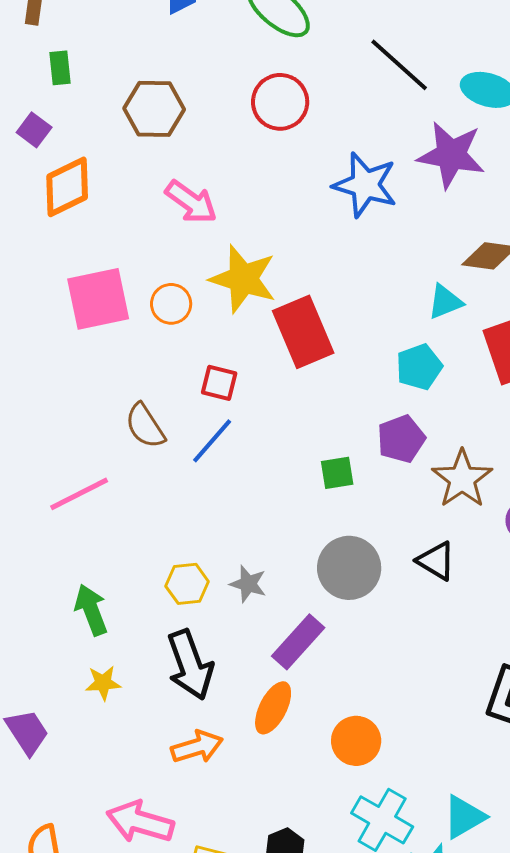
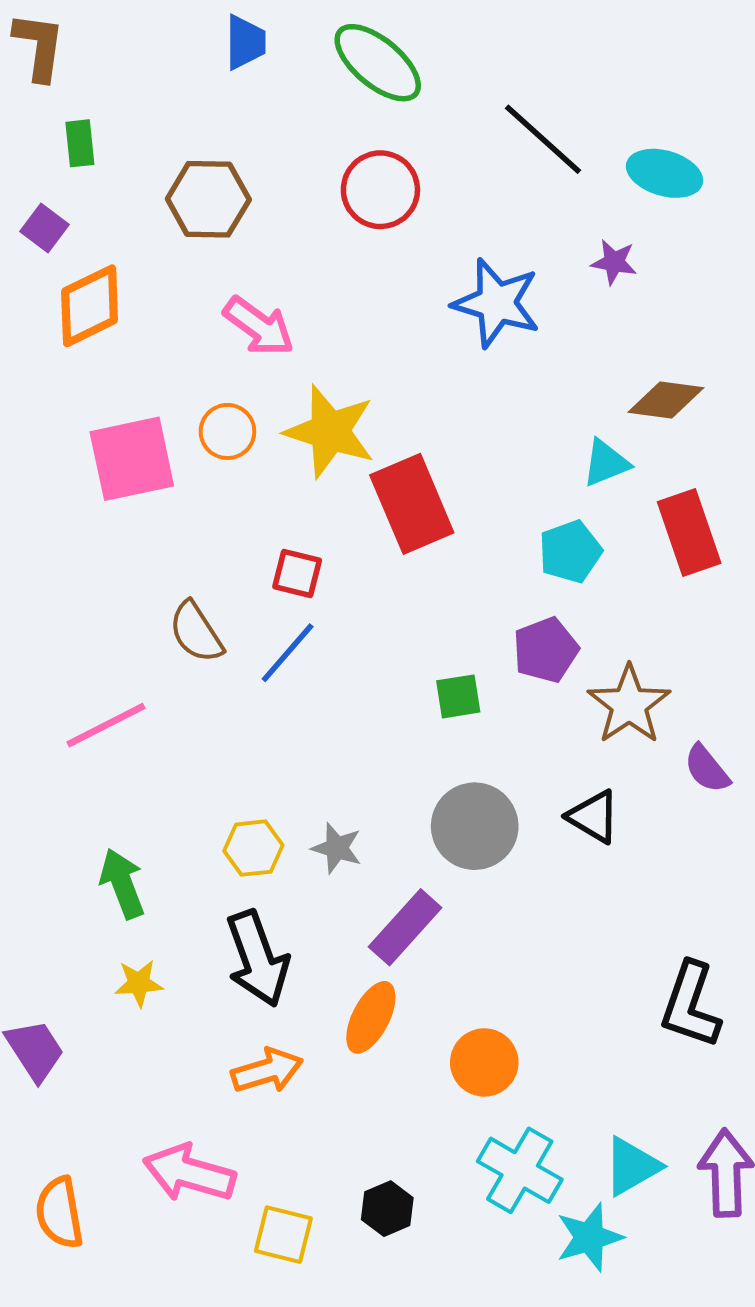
purple star: (451, 155) -> (614, 262), size x0.5
orange circle: (171, 304) -> (227, 431), moved

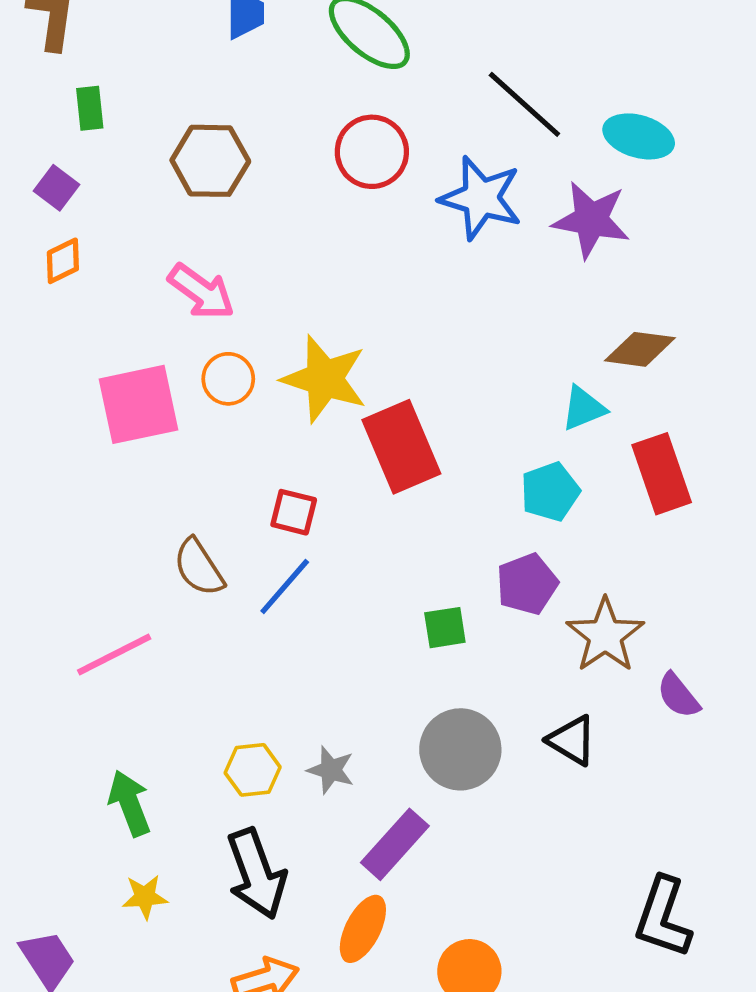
purple star: (614, 262) -> (591, 220), size x1.8
blue star: (497, 303) -> (481, 198), moved
orange diamond: (90, 306) -> (63, 261), moved, size x0.6
pink arrow: (259, 326) -> (201, 292), moved

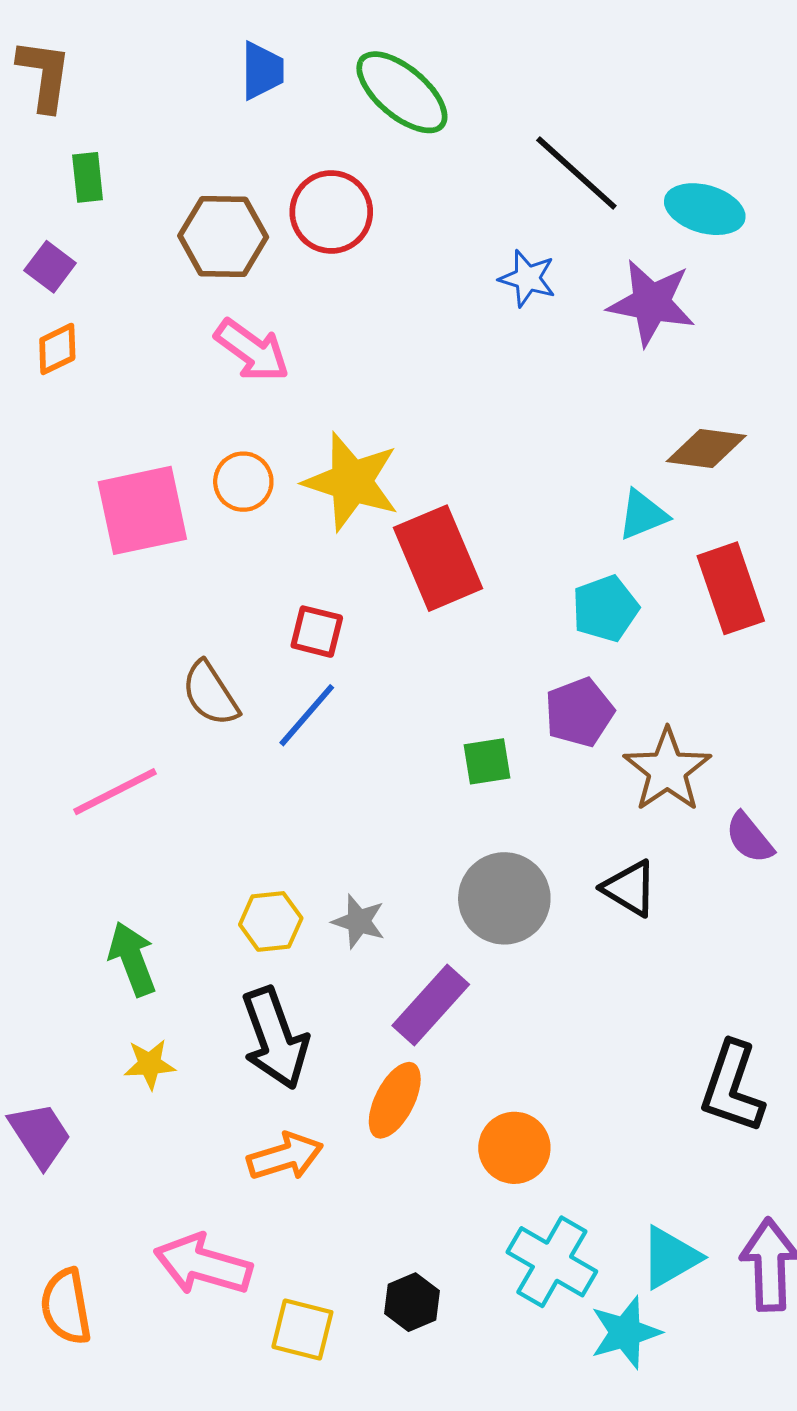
red circle: (372, 152) -> (331, 212), moved
blue star: (481, 198) -> (527, 278), size x0.6
pink arrow: (201, 292) -> (252, 350), moved

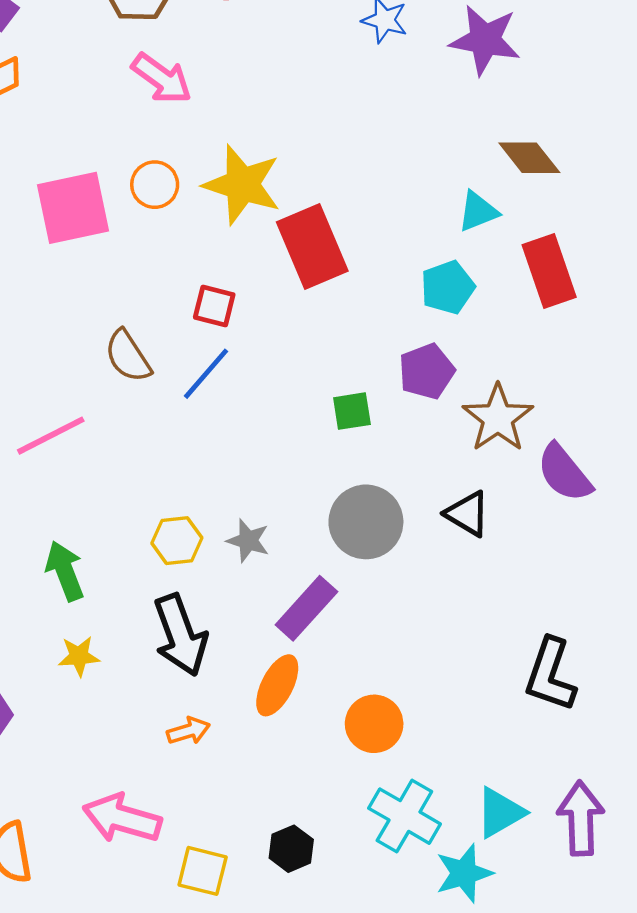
brown diamond: (706, 448) -> (529, 158), turned 44
purple semicircle: (749, 838) -> (564, 473), size x1.4
orange arrow: (285, 1156) -> (189, 731), size x0.7

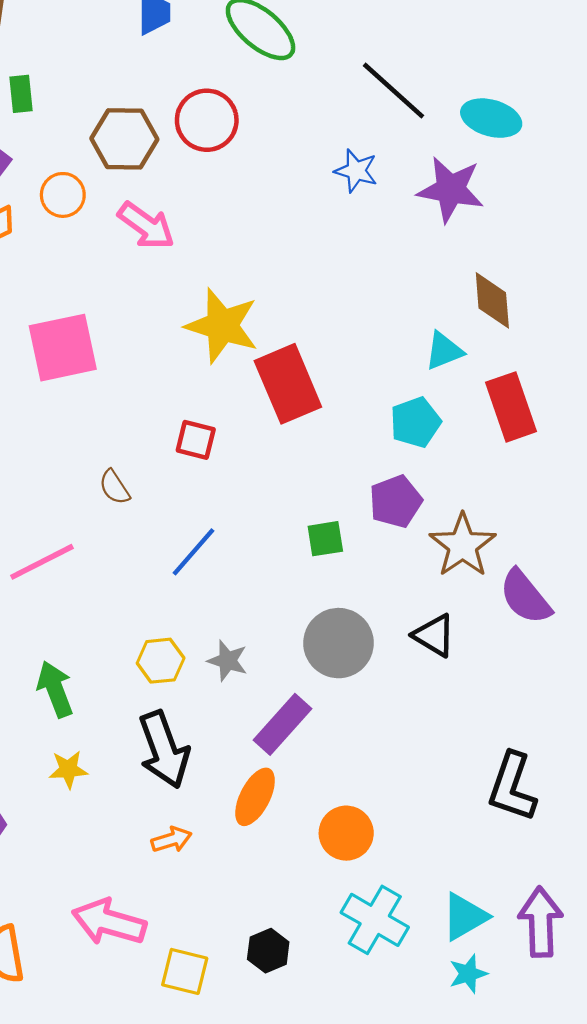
brown diamond: (529, 158) -> (492, 300), turned 34
orange circle: (155, 185) -> (63, 195), moved
brown semicircle: (128, 356) -> (114, 487), size x0.7
blue line: (206, 374) -> (194, 552), moved
cyan star: (464, 873) -> (468, 974), moved, size x0.7

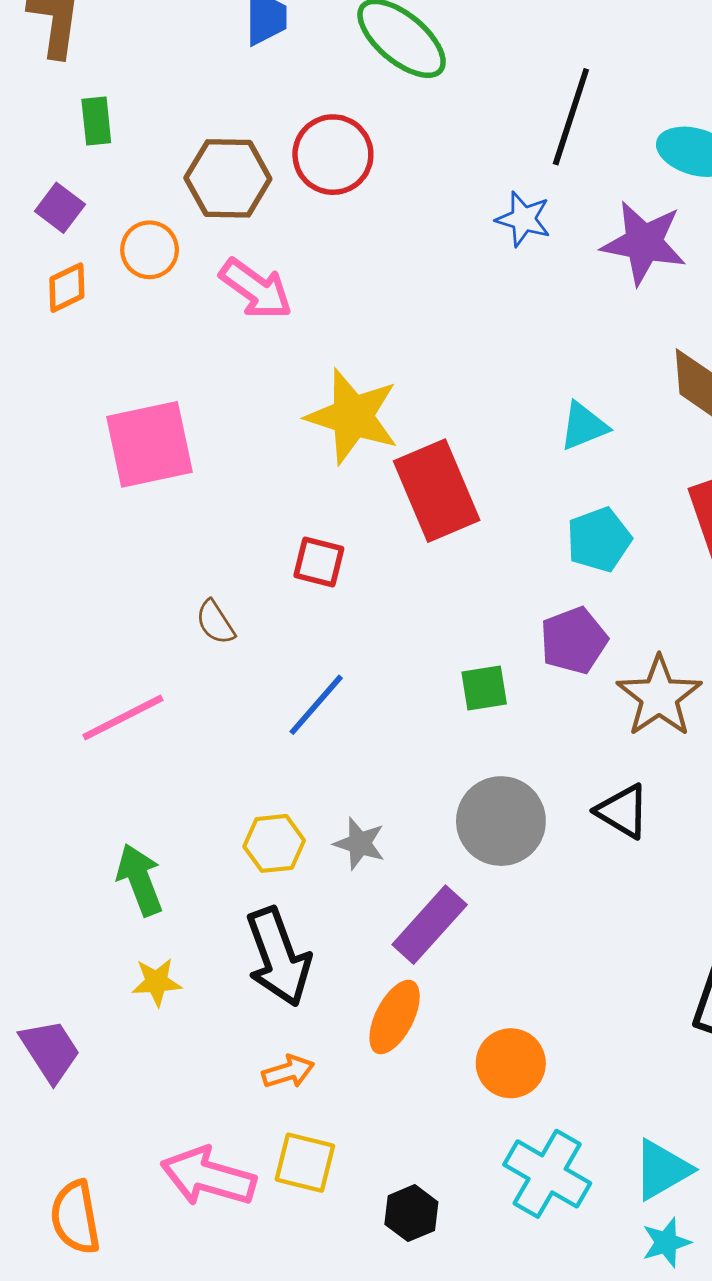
black line: (393, 91) -> (571, 117), turned 66
cyan triangle: (444, 351) -> (584, 426), moved
yellow square: (185, 971) -> (305, 1163), moved

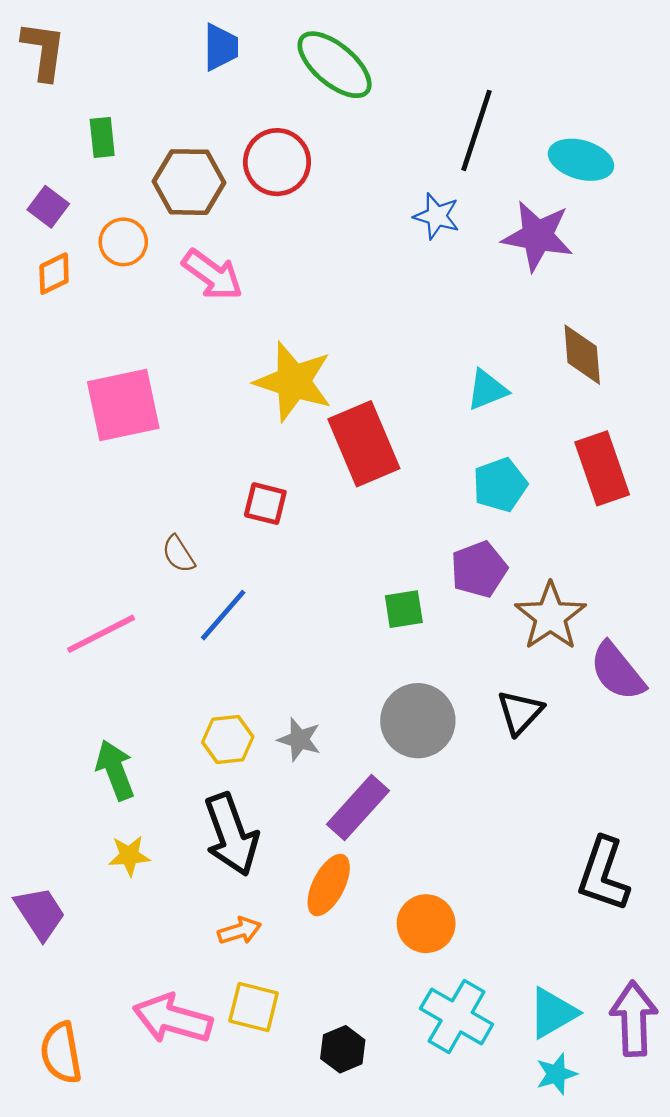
green rectangle: (96, 121) -> (102, 137), moved
blue line: (316, 705) -> (223, 615), moved
black triangle: (623, 811) -> (520, 712), turned 42

